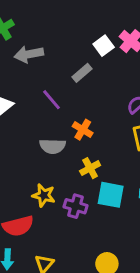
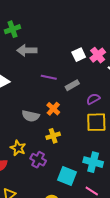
gray rectangle: (82, 73) -> (72, 85), moved
purple line: (52, 100) -> (49, 77), moved, turned -49
cyan square: (111, 195) -> (67, 176), moved

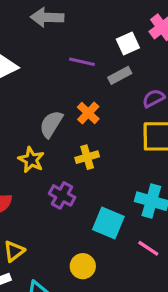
white square: (79, 55) -> (128, 43), moved
gray semicircle: (31, 116) -> (51, 124), turned 108
yellow star: (18, 148) -> (31, 160), moved

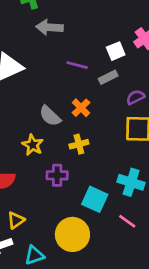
gray semicircle: (51, 124) -> (50, 116), turned -80
purple cross: (62, 195) -> (57, 175), turned -30
yellow circle: (83, 266) -> (72, 234), size x1.6

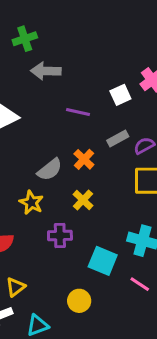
gray rectangle: (108, 77) -> (118, 138), moved
gray semicircle: (50, 116) -> (50, 170), turned -80
yellow cross: (79, 144) -> (83, 200), turned -30
yellow circle: (72, 234) -> (79, 301), size x0.6

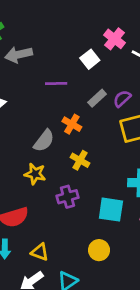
yellow triangle: (16, 287) -> (40, 252), turned -48

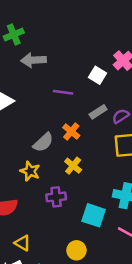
white square: (90, 59) -> (98, 75), turned -30

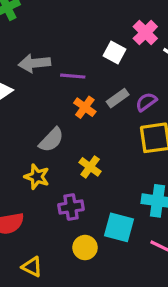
gray arrow: (33, 60) -> (34, 63), moved
orange cross: (71, 132) -> (85, 107), moved
yellow circle: (76, 250) -> (85, 248), moved

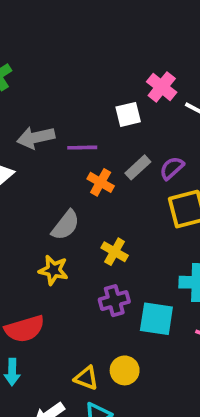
white square: (114, 53) -> (128, 114), turned -35
purple cross: (71, 207) -> (114, 301), moved
yellow circle: (85, 248) -> (125, 370), moved
yellow triangle: (32, 267) -> (86, 378), moved

